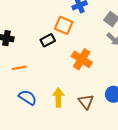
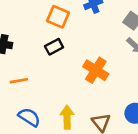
orange square: (64, 25) -> (58, 17), moved

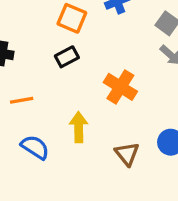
yellow arrow: (67, 117) -> (79, 127), moved

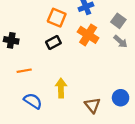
orange cross: (120, 87) -> (88, 35), moved

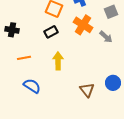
gray square: (118, 21) -> (111, 12), turned 32
gray arrow: (121, 41) -> (106, 37), moved
yellow arrow: (61, 88) -> (58, 61), moved

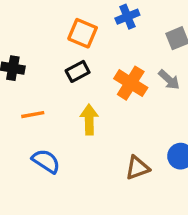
orange cross: (83, 25) -> (131, 83), moved
brown triangle: (87, 90) -> (137, 168), turned 49

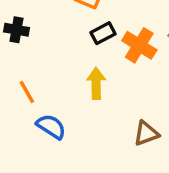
black rectangle: (78, 71) -> (103, 33), moved
orange line: (33, 115) -> (27, 92), moved, turned 70

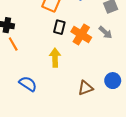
black rectangle: (103, 33) -> (59, 27), turned -48
orange line: (27, 92) -> (13, 44), moved

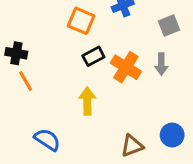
black rectangle: (59, 27) -> (93, 56), turned 48
gray arrow: (105, 32) -> (161, 64), turned 48

